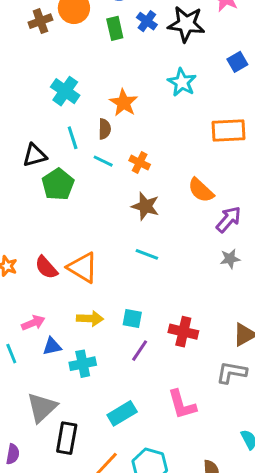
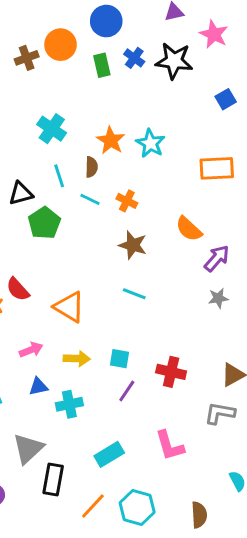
cyan star: (182, 82) -> (150, 143), moved
red semicircle: (46, 267) -> (18, 289), moved
pink arrow: (33, 323) -> (31, 350), moved

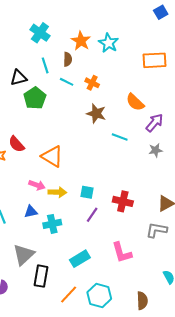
cyan line: (134, 294) -> (120, 137), moved
pink arrow: (31, 350) -> (37, 185), moved, turned 42

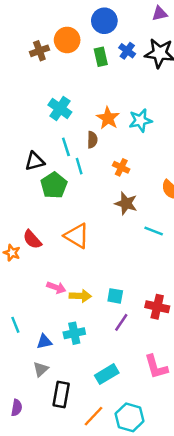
cyan star: (108, 43) -> (140, 120), turned 30
cyan line: (67, 82) -> (79, 166), moved, turned 48
orange triangle: (52, 156) -> (77, 236), moved
blue triangle: (31, 212) -> (44, 342), moved
gray triangle: (24, 255) -> (41, 369), size x0.6

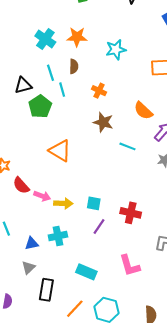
orange star: (108, 118) -> (77, 37), moved, turned -30
red semicircle: (32, 239) -> (21, 185), moved
cyan rectangle: (107, 374) -> (86, 272), turned 54

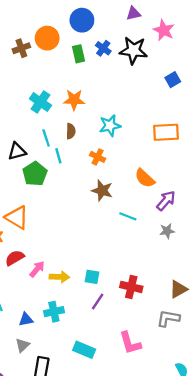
cyan star: (116, 50) -> (110, 126), moved
orange triangle: (60, 151) -> (17, 217), moved
red semicircle: (21, 185) -> (15, 258), turned 102
pink arrow: (42, 196) -> (37, 269), turned -70

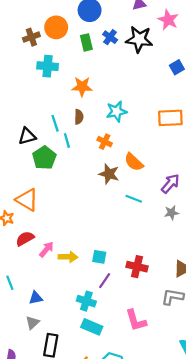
cyan cross: (40, 102) -> (48, 66), moved, turned -30
orange semicircle: (145, 178) -> (134, 162), moved
cyan cross: (54, 312) -> (86, 301), moved, turned 30

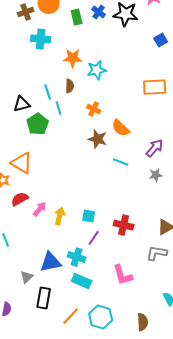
cyan star: (117, 111) -> (97, 70), moved
yellow arrow: (68, 257) -> (60, 216), turned -78
blue triangle: (36, 298) -> (51, 262), moved, size x1.6

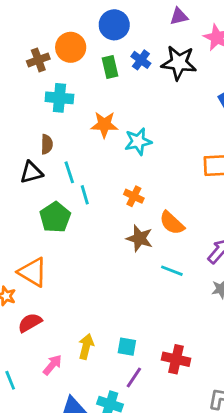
brown semicircle: (70, 86) -> (47, 144), moved
black triangle: (22, 104) -> (31, 172), moved
pink arrow: (40, 209) -> (52, 365), moved

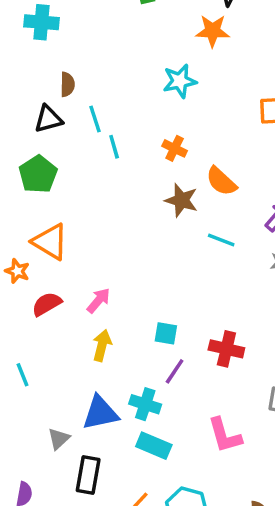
cyan cross: (59, 98) -> (41, 22), moved
orange star: (104, 125) -> (213, 31), moved
green pentagon: (55, 217) -> (38, 174), moved
yellow arrow: (86, 347) -> (102, 345), moved
pink arrow: (52, 365) -> (99, 300), moved

